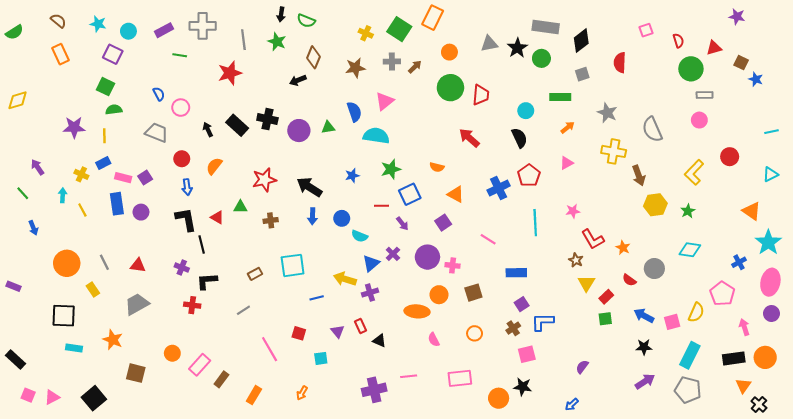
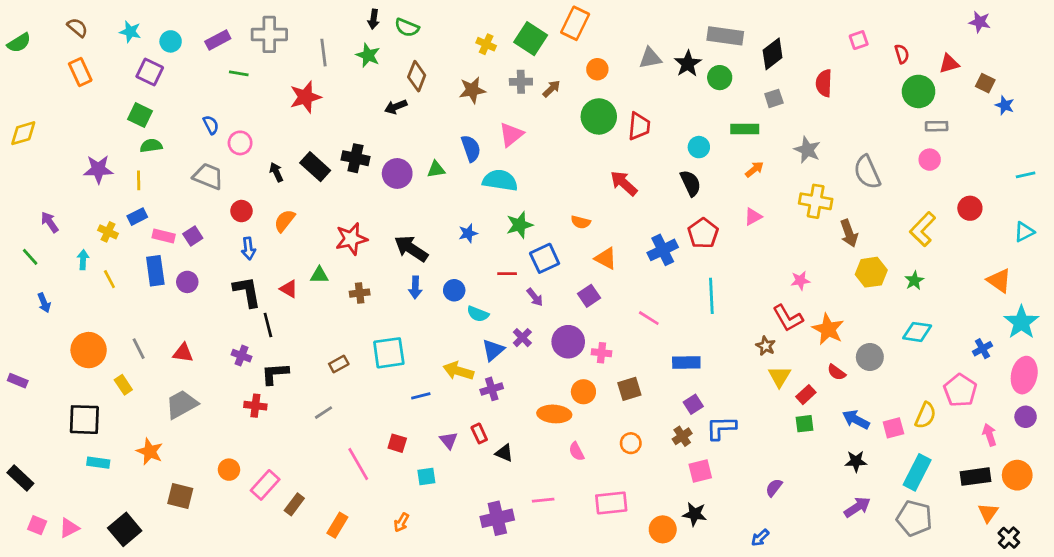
pink star: (573, 211) -> (800, 281), moved
orange star: (623, 248) -> (828, 329), size x1.6

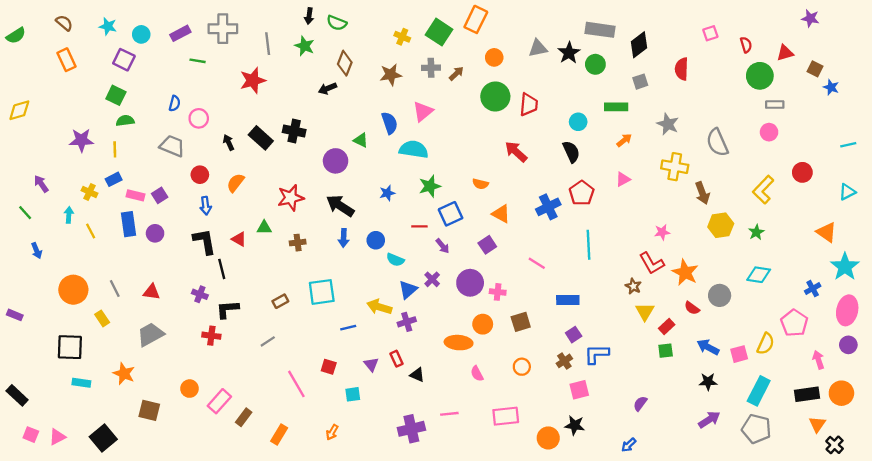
blue semicircle: (211, 125) -> (175, 103), turned 42
green triangle: (436, 169) -> (361, 140), turned 35
purple circle: (397, 173) -> (336, 161), moved

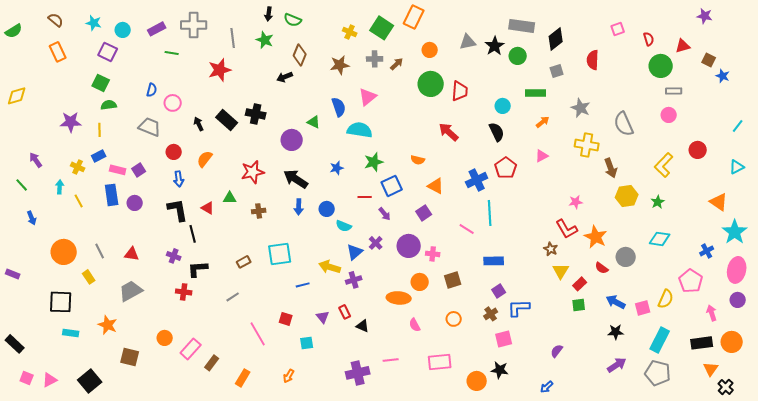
cyan line: (848, 145) -> (738, 126), turned -40
cyan line: (588, 245) -> (490, 213), moved

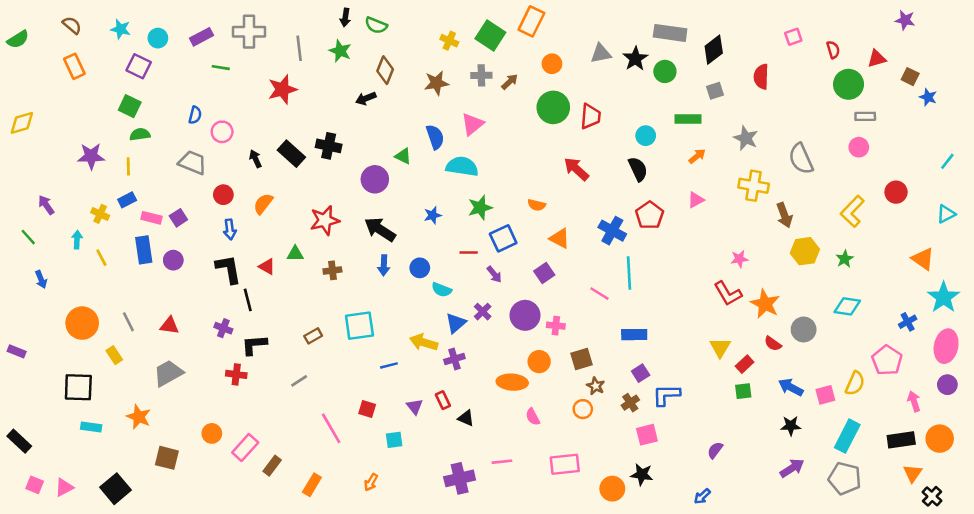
blue cross: (477, 180) -> (612, 231), turned -35
brown star: (551, 249) -> (596, 386), moved

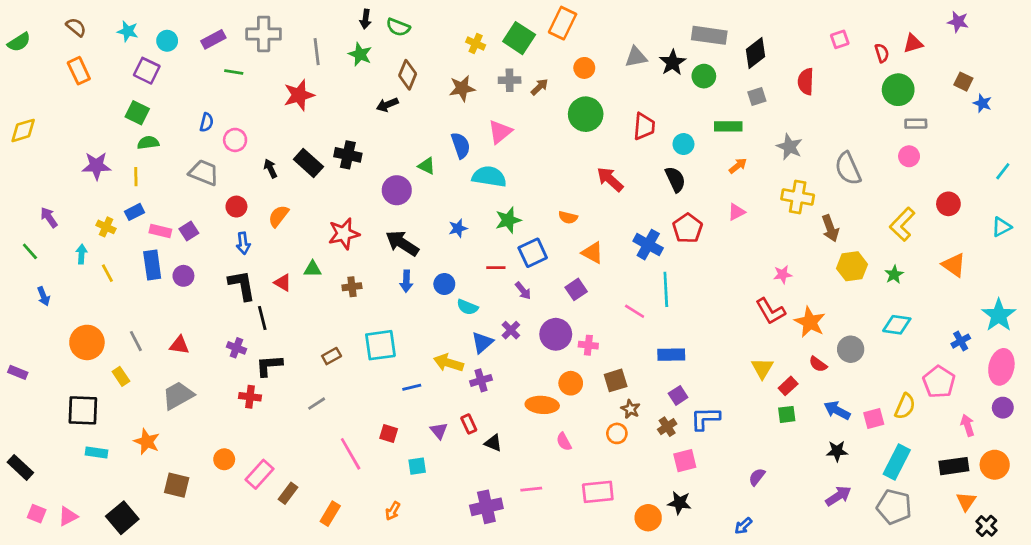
red triangle: (877, 59) -> (913, 43), moved
red trapezoid: (590, 116) -> (644, 126), moved
orange triangle: (923, 259) -> (954, 265), moved

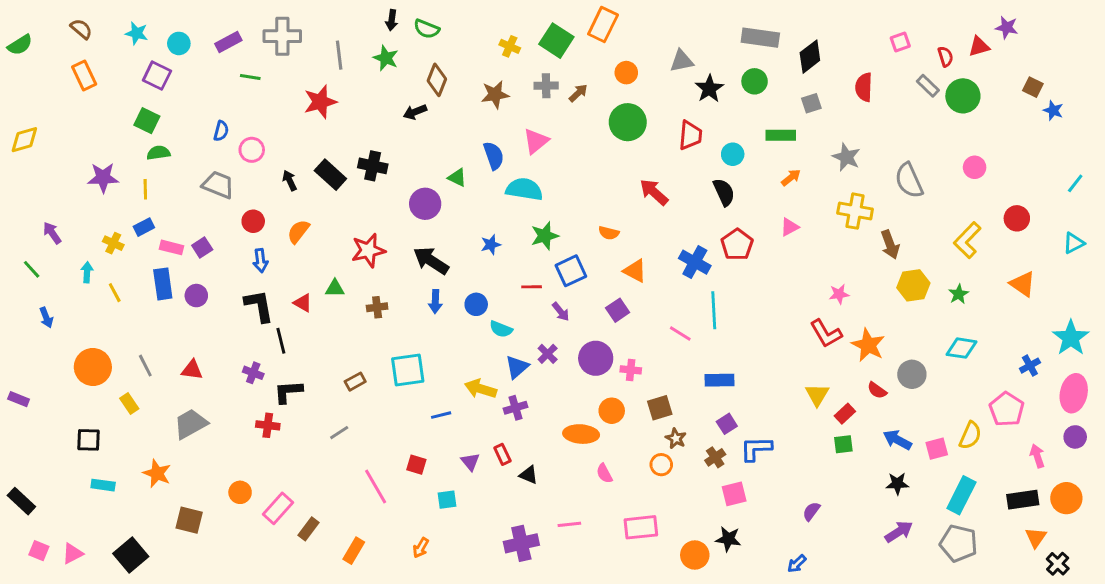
purple star: (958, 22) -> (1007, 27), moved
black star: (673, 63) -> (709, 89), moved
gray rectangle: (916, 124) -> (928, 86), moved, turned 45
black square: (83, 410) -> (88, 440), size x0.7

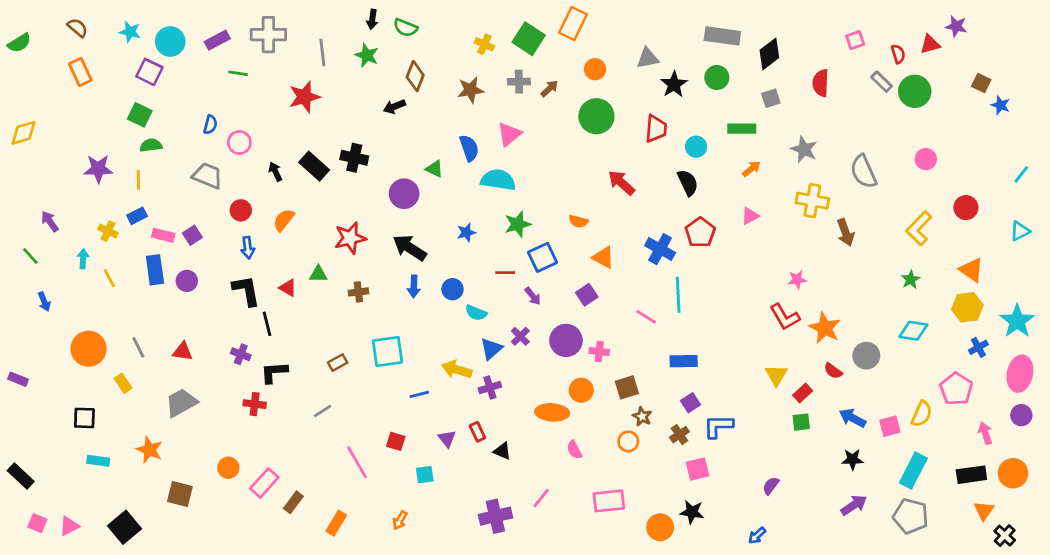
cyan circle: (179, 43) -> (170, 41), size x1.4
yellow hexagon: (913, 285) -> (967, 307), moved
pink line: (569, 524) -> (541, 498), turned -45

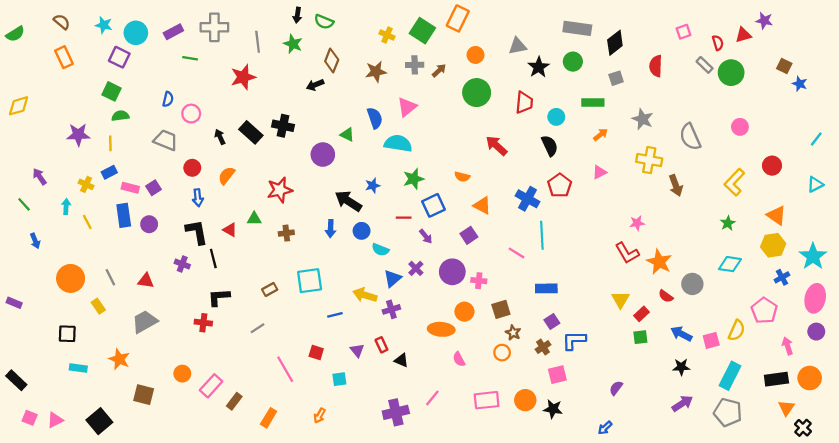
black arrow: (410, 248) -> (348, 201), moved
purple cross: (241, 354) -> (182, 264), moved
orange circle: (660, 527) -> (525, 400), moved

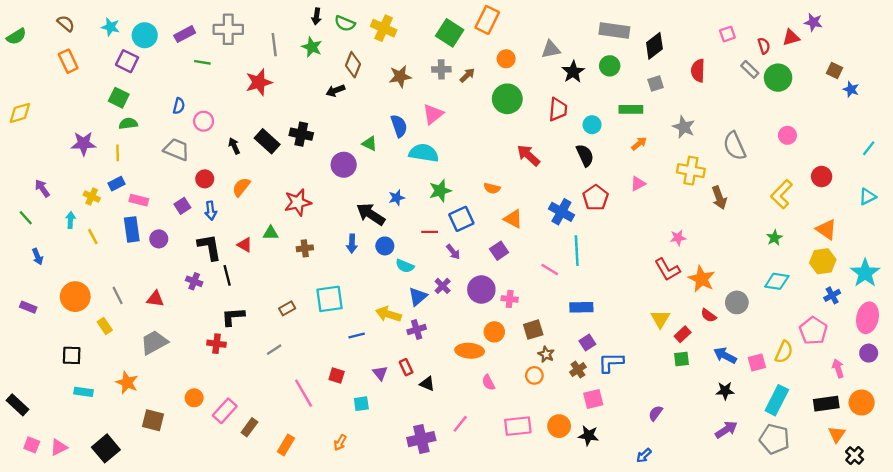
yellow cross: (387, 35) -> (384, 28), moved, size x1.5
purple square: (154, 188) -> (182, 206), moved
purple rectangle: (14, 303) -> (28, 307), moved

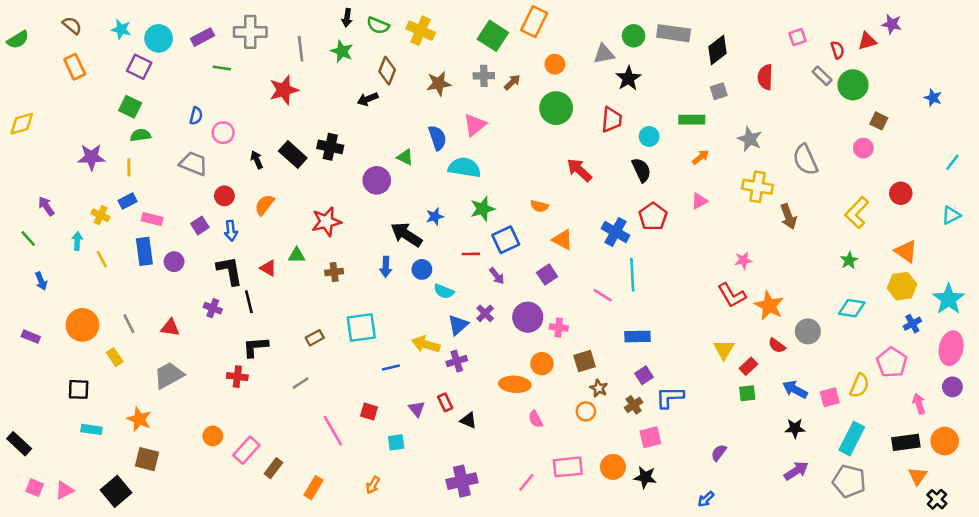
green circle: (610, 66) -> (634, 36), moved
brown square: (835, 71) -> (879, 121), moved
brown square: (153, 420) -> (147, 459), moved
pink line: (460, 424) -> (526, 482), moved

